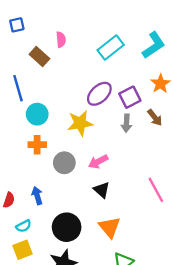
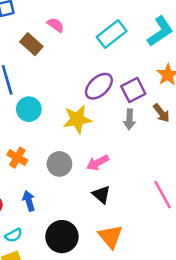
pink semicircle: (61, 40) -> (56, 25), turned -49
orange cross: (37, 145) -> (17, 158), moved, turned 30

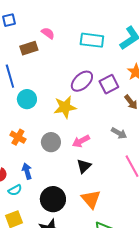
cyan rectangle: (112, 34) -> (92, 40), turned 45
brown rectangle: (31, 44) -> (29, 48), turned -60
gray arrow: (130, 119) -> (119, 133), moved, turned -63
black triangle: (101, 195) -> (84, 166), turned 35
cyan semicircle: (14, 235) -> (15, 190), moved

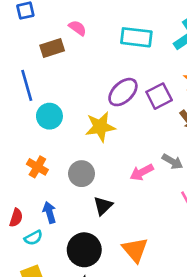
pink arrow: (81, 141) -> (142, 172), moved
black triangle: (84, 166) -> (103, 206), moved

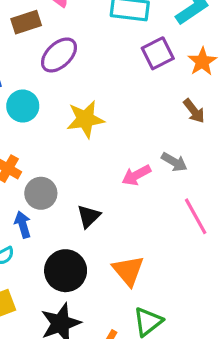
purple ellipse: (123, 92) -> (59, 55), moved
purple square: (159, 96) -> (158, 53), moved
gray circle: (82, 174) -> (41, 193), moved

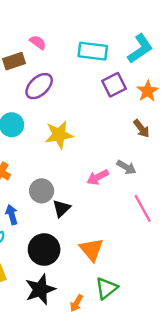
gray circle: (41, 193) -> (42, 191), moved

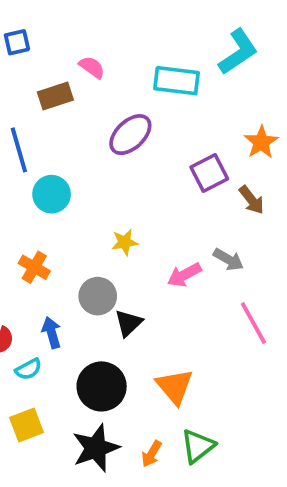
cyan L-shape: (140, 49) -> (238, 52), moved
purple square: (114, 85) -> (209, 173), moved
purple ellipse: (39, 86) -> (130, 135), moved
yellow star: (59, 135) -> (125, 242), moved, size x0.6
orange arrow: (76, 303) -> (152, 454), moved

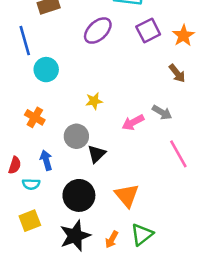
purple square: (209, 173) -> (148, 31), moved
cyan semicircle: (28, 369) -> (31, 184), turned 30

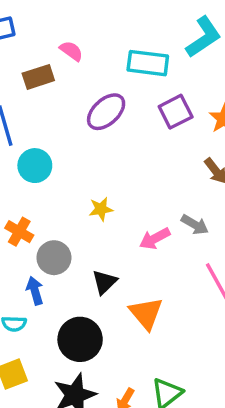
gray circle: (76, 136) -> (54, 258), moved
orange triangle: (127, 195) -> (146, 313), moved

